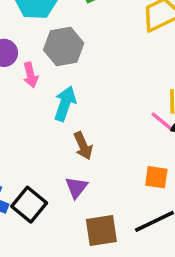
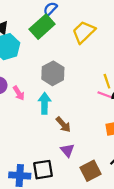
gray hexagon: (64, 47) -> (53, 73), moved
black square: (29, 205) -> (43, 170), turned -30

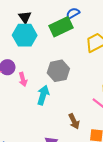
brown arrow: (63, 124) -> (74, 121), moved

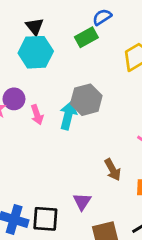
green rectangle: (61, 27) -> (86, 37), size x0.7
cyan arrow: (43, 95) -> (68, 115), moved

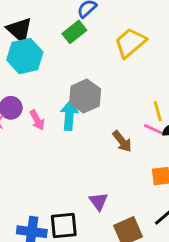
black triangle: (35, 27) -> (19, 30), size x1.4
brown arrow: (113, 170) -> (122, 141), moved

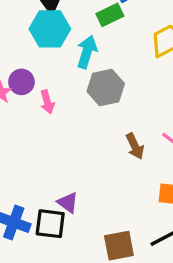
cyan arrow: (69, 115) -> (87, 52), moved
purple triangle: (98, 201) -> (68, 203), moved, turned -30

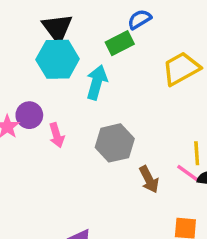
gray hexagon: (106, 88) -> (115, 143), moved

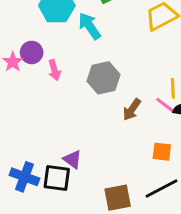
cyan arrow: (97, 82) -> (90, 26), turned -52
brown arrow: (149, 179) -> (132, 110), turned 60

